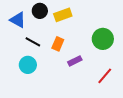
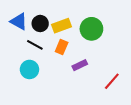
black circle: (40, 11) -> (40, 24), moved
yellow rectangle: (63, 15) -> (62, 26), moved
green circle: (103, 39) -> (91, 29), moved

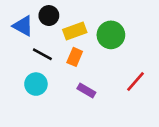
black circle: (40, 24) -> (49, 16), moved
purple rectangle: (80, 65) -> (86, 90), moved, turned 56
red line: (112, 81) -> (135, 81), moved

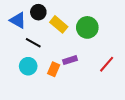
yellow rectangle: (75, 31) -> (59, 24), turned 60
orange rectangle: (75, 57) -> (54, 69), moved
purple rectangle: (86, 90) -> (70, 60), moved, turned -48

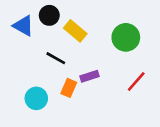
green circle: (87, 27) -> (126, 37), moved
black line: (33, 43) -> (56, 58), moved
cyan circle: (28, 66) -> (36, 98), moved

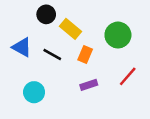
blue triangle: (23, 26) -> (22, 47), moved
purple rectangle: (89, 76) -> (89, 85), moved
orange rectangle: (69, 88) -> (85, 54), moved

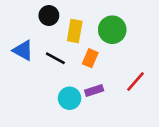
yellow rectangle: (71, 29) -> (75, 31), turned 60
green circle: (118, 35) -> (112, 30), moved
cyan circle: (34, 92) -> (70, 98), moved

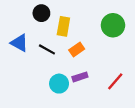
green circle: (112, 30) -> (113, 25), moved
orange rectangle: (90, 58) -> (77, 49), turned 32
red line: (135, 81) -> (115, 81), moved

